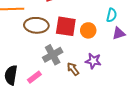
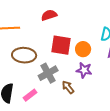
brown ellipse: (36, 25) -> (24, 55), moved
purple star: (93, 61) -> (84, 70), moved

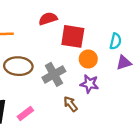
red square: (61, 45) -> (73, 36), moved
gray cross: (48, 73) -> (54, 74), moved

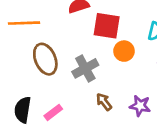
brown ellipse: (18, 66) -> (45, 59), turned 64
purple star: (89, 84) -> (140, 106), moved

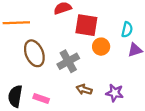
brown arrow: (104, 102) -> (84, 89), turned -35
pink rectangle: (53, 112) -> (41, 99), turned 56

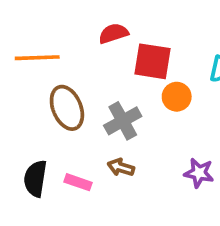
brown arrow: (84, 89) -> (121, 167), moved

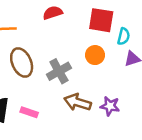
red square: (152, 61) -> (101, 20), moved
brown arrow: (121, 167) -> (78, 102), moved, size x1.5

